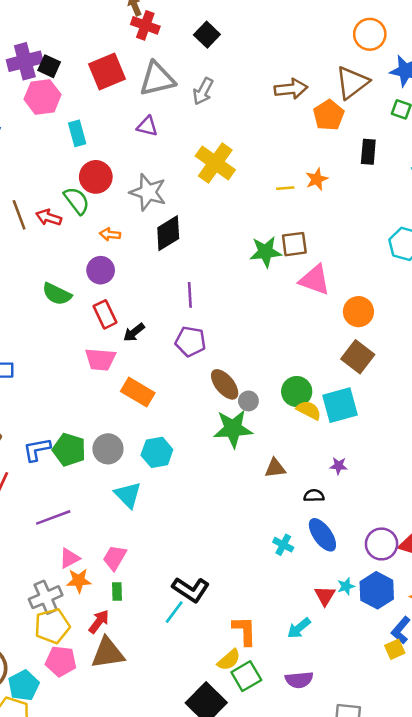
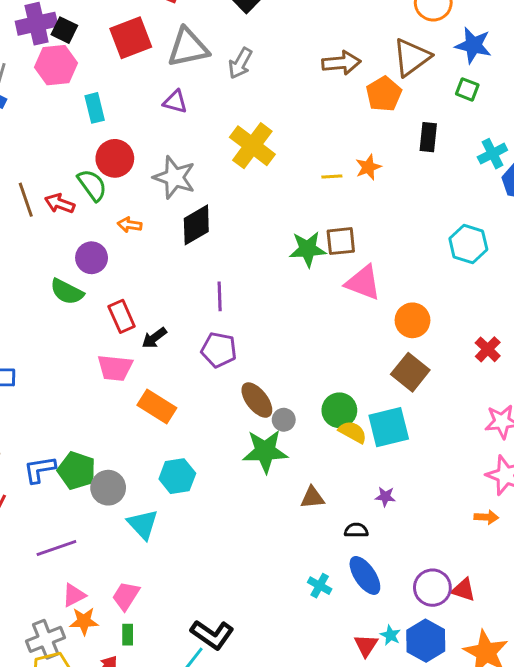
purple circle: (101, 270) -> (92, 258), moved
gray circle: (108, 449) -> (108, 488), moved
cyan star: (346, 586) -> (390, 635), turned -30

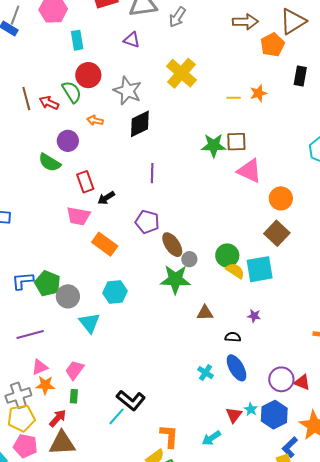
purple pentagon: (219, 350) -> (147, 222), moved

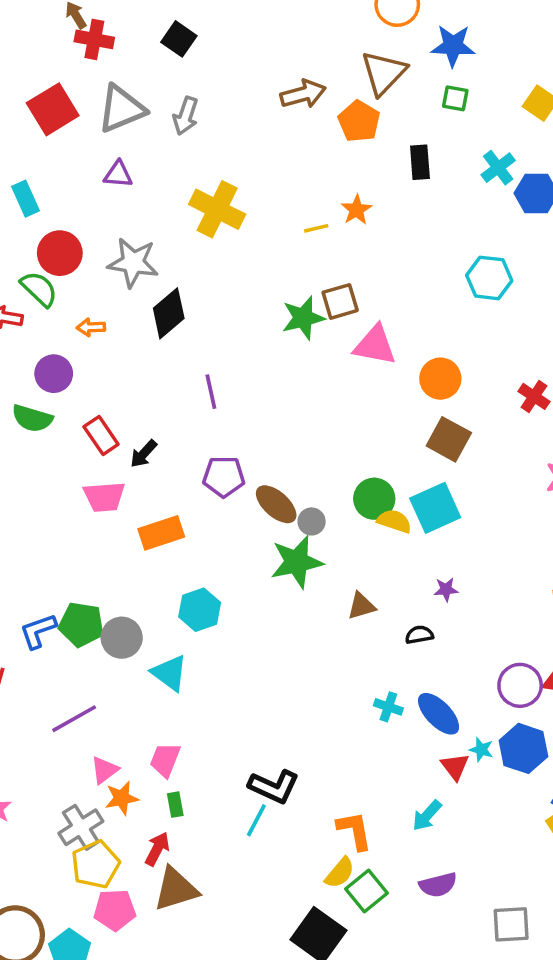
orange rectangle: (105, 244) -> (161, 533), turned -40
blue ellipse: (237, 368) -> (439, 714), moved

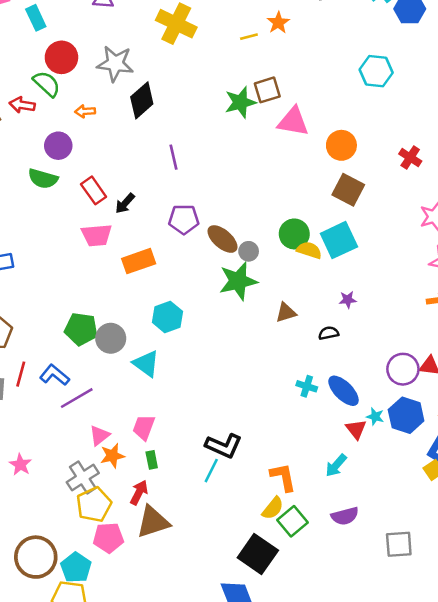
blue L-shape: (38, 631) -> (54, 375), moved, turned 60

